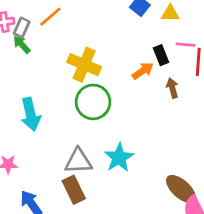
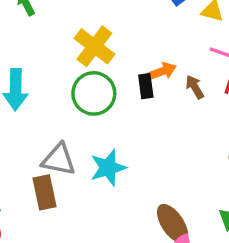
black rectangle: (161, 55) -> (146, 86), moved
brown arrow: (172, 88) -> (195, 87), moved, turned -30

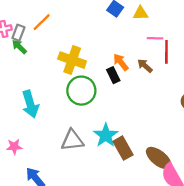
orange arrow: (162, 71) -> (121, 62), turned -90
brown rectangle: (44, 192) -> (123, 148), moved

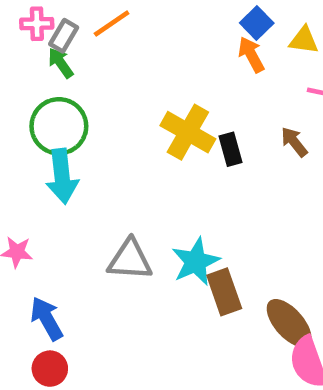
yellow cross: (72, 60) -> (188, 132), moved
orange arrow: (121, 62) -> (251, 55), moved
green circle: (81, 91) -> (59, 126), moved

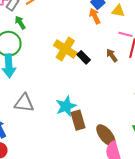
green arrow: (61, 63) -> (20, 23), moved
black rectangle: (230, 149) -> (84, 57), turned -32
gray triangle: (130, 260) -> (24, 103), moved

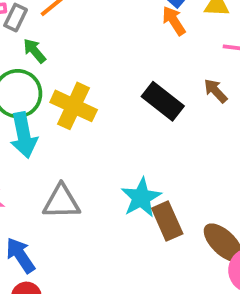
yellow cross: (65, 49) -> (74, 106), moved
black rectangle: (84, 57) -> (163, 101), size x1.5

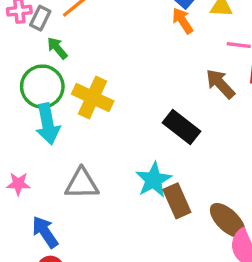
brown arrow: (216, 91) -> (220, 84), size x1.4
black rectangle: (163, 101) -> (182, 127), moved

